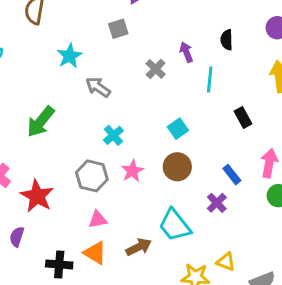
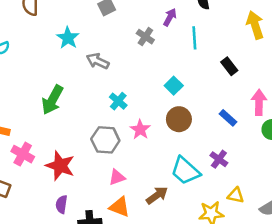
purple arrow: (186, 52) -> (170, 17), turned 60
purple cross: (217, 203) -> (219, 159), moved
purple semicircle: (17, 237) -> (61, 204), moved

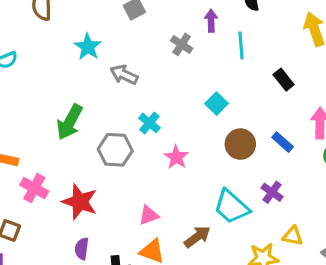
purple arrow: (170, 17) -> (211, 21), turned -30
brown circle: (179, 119) -> (240, 144), moved
gray hexagon: (105, 140) -> (115, 150), moved

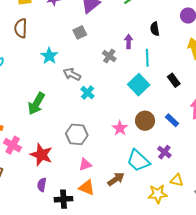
cyan square: (217, 104) -> (139, 85), moved, size x1.5
cyan cross: (149, 123) -> (88, 93), moved
gray hexagon: (115, 150) -> (77, 134), moved
pink star: (176, 157) -> (120, 128), moved

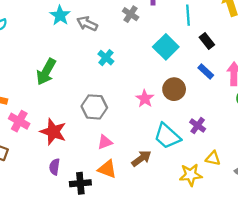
cyan line: (147, 58) -> (188, 15), moved
gray arrow: (72, 74) -> (87, 24), moved
blue rectangle: (172, 120) -> (206, 71), moved

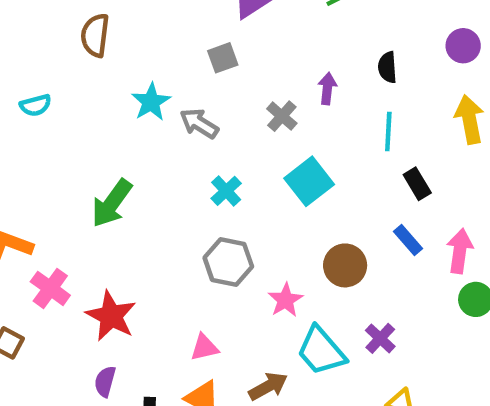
cyan square: (166, 47) -> (309, 181), moved
pink star: (145, 99) -> (286, 300), moved
gray hexagon: (94, 107) -> (228, 262), moved

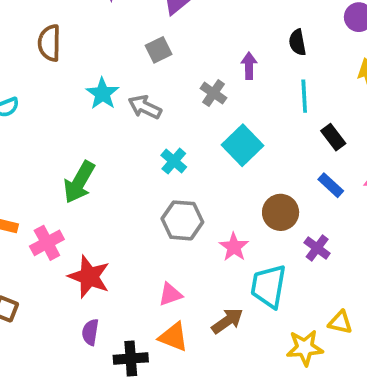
pink cross: (50, 288) -> (47, 243), moved, turned 32
purple cross: (380, 338) -> (317, 248), moved
cyan trapezoid: (321, 351) -> (269, 286), turned 57

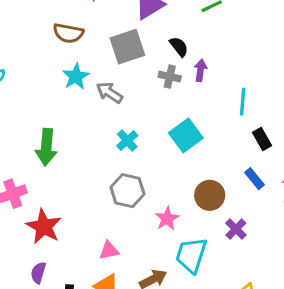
black semicircle: (297, 42) -> (179, 47), moved, turned 145
brown semicircle: (49, 43) -> (68, 33), moved, turned -88
gray square: (159, 50) -> (127, 47), size x1.6
gray cross: (214, 93) -> (170, 77), moved, turned -30
green arrow: (79, 182) -> (46, 147), turned -33

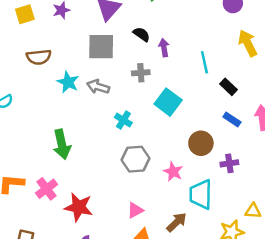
brown semicircle: (68, 33) -> (39, 57), moved
gray square: (127, 47) -> (101, 47), turned 36
gray cross: (170, 77) -> (141, 73), moved
purple cross: (236, 229) -> (229, 163), turned -36

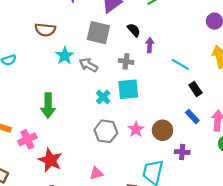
cyan line: (204, 62) -> (180, 64), turned -60
cyan square: (168, 102) -> (128, 89), moved, turned 35
pink star: (173, 172) -> (136, 129), moved

